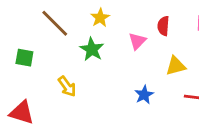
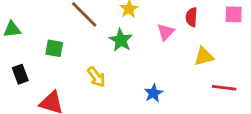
blue star: (144, 95) -> (153, 93), moved

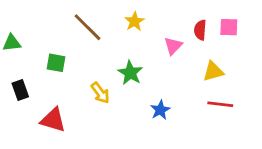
pink square: (234, 14) -> (229, 27), moved
green star: (121, 40) -> (130, 73), moved
red line: (224, 88) -> (220, 104), moved

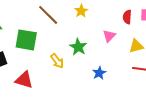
pink triangle: (173, 46) -> (109, 36), moved
green square: (56, 63) -> (26, 40), size x1.6

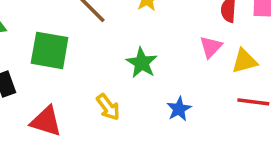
pink triangle: (109, 36) -> (211, 47), moved
yellow arrow: (57, 61) -> (108, 107), moved

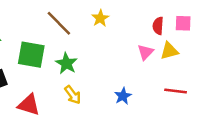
yellow triangle: (244, 61) -> (169, 51), moved
green star: (142, 63) -> (66, 63), moved

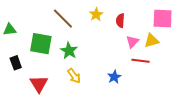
pink square: (183, 23) -> (163, 19), size x1.5
red semicircle: (158, 26) -> (120, 21), moved
red line: (176, 91) -> (140, 61), moved
red triangle: (29, 105) -> (39, 84), turned 42

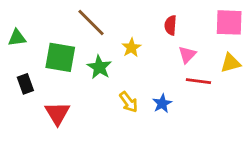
yellow star: (96, 14) -> (131, 48), moved
yellow triangle: (152, 41) -> (231, 63), moved
yellow arrow: (74, 76) -> (129, 102), moved

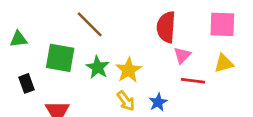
red semicircle: (170, 25) -> (166, 27), size x1.6
yellow star: (131, 48) -> (129, 70), moved, size x1.4

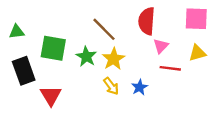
brown line: (90, 24) -> (104, 29), moved
black rectangle: (27, 83) -> (24, 71), size x1.6

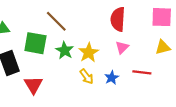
brown line: (104, 29) -> (56, 21), moved
pink triangle: (161, 46) -> (122, 47), moved
red line: (170, 68) -> (142, 72), moved

